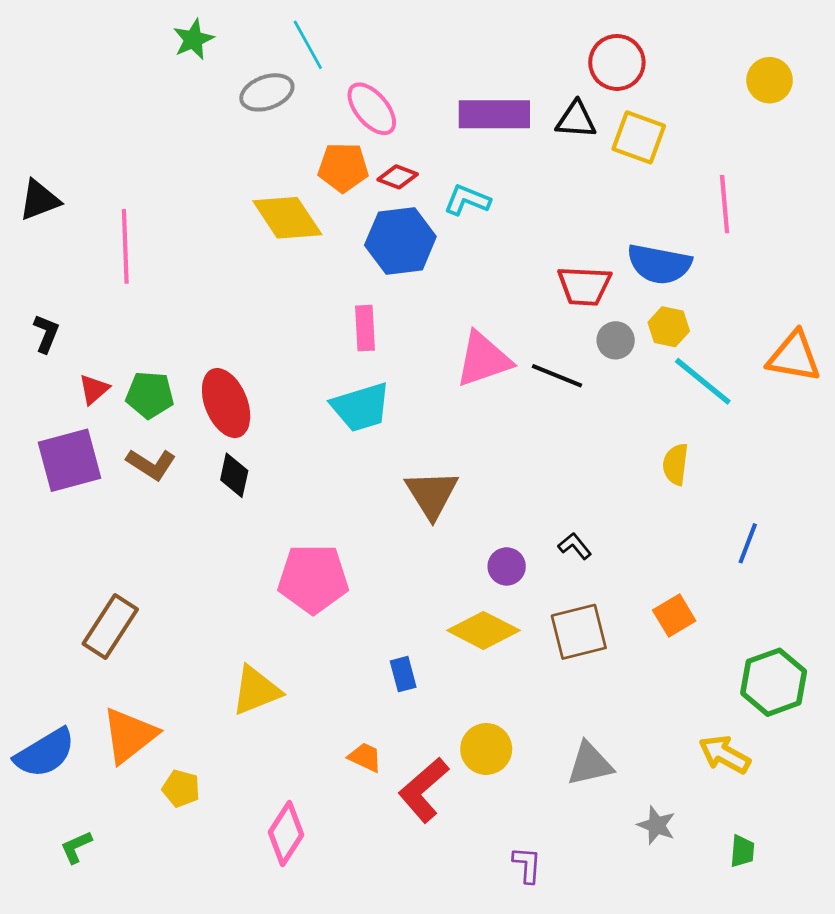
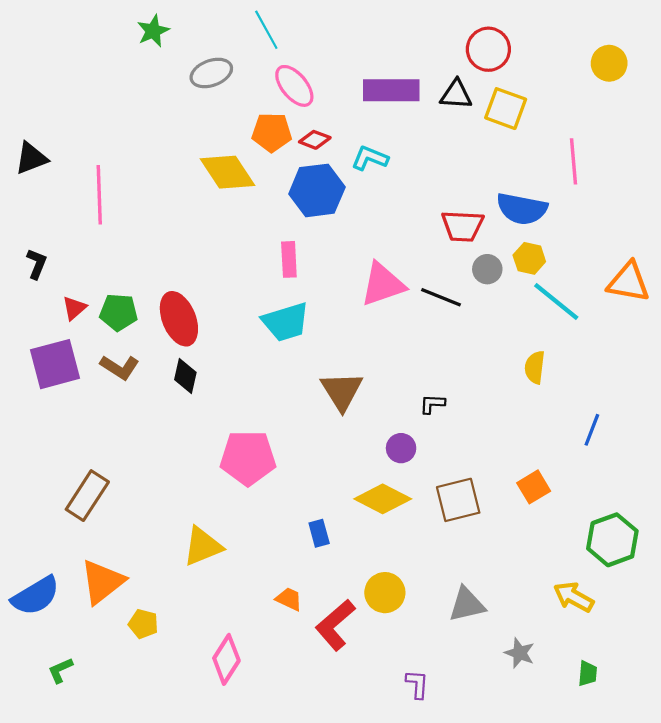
cyan line: (308, 45) -> (266, 30), moved
black L-shape: (575, 546) -> (432, 404), moved, turned -48

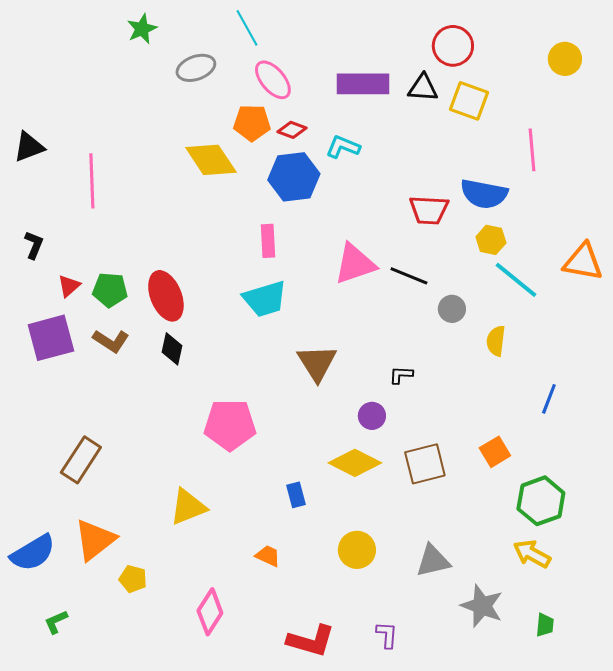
gray circle: (487, 269) -> (452, 309), moved
green hexagon: (612, 540) -> (541, 501), moved
red L-shape: (335, 625) -> (311, 641), moved, turned -123
gray star: (520, 653) -> (482, 606), size x1.5

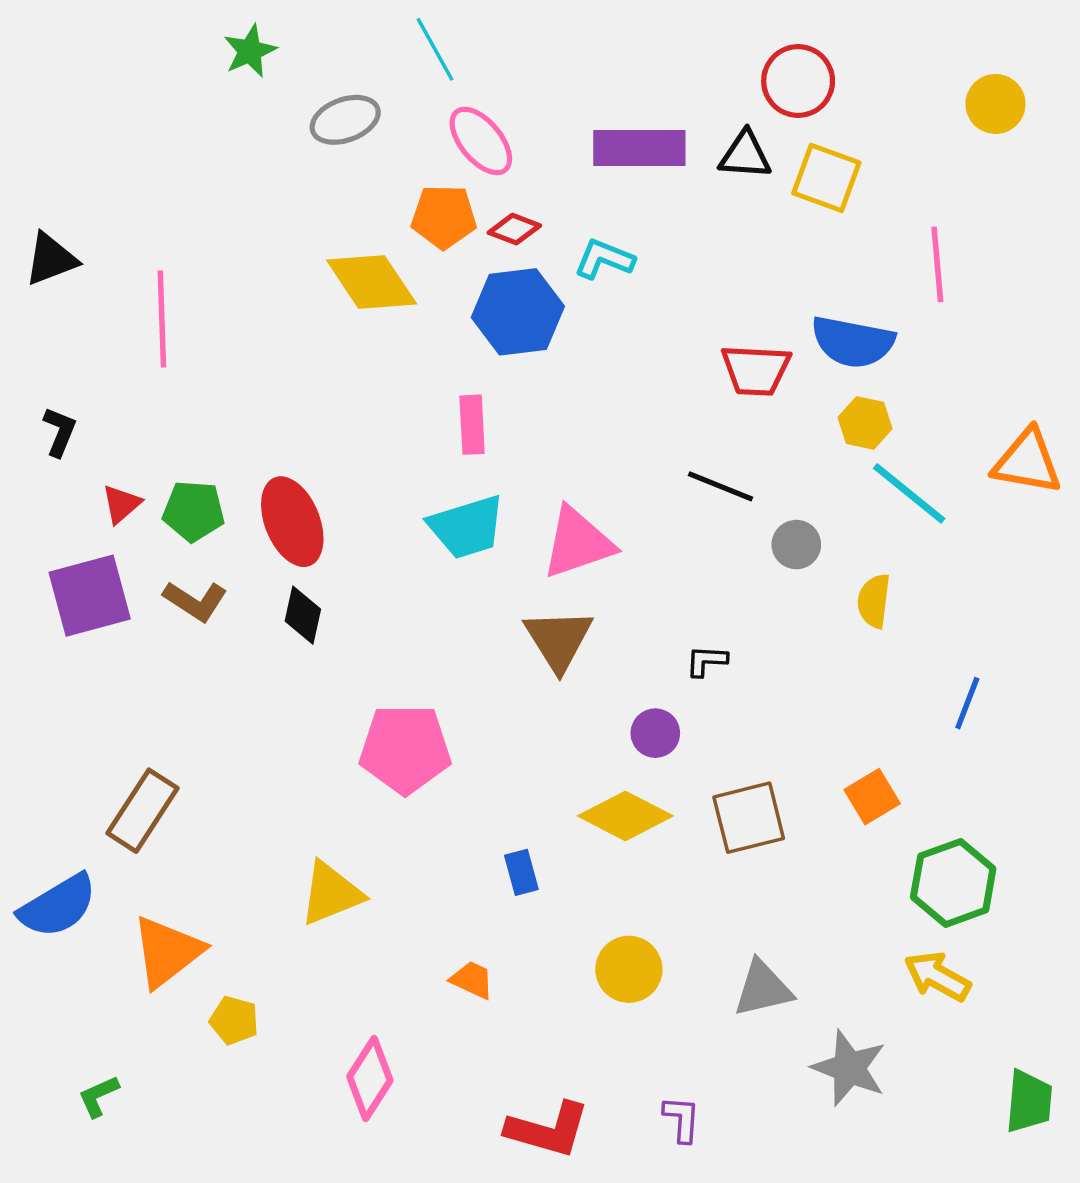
pink triangle: (355, 264) -> (578, 543), moved
blue semicircle: (33, 553) -> (58, 906), moved
green trapezoid: (545, 625) -> (1029, 1101), moved, size x1.5

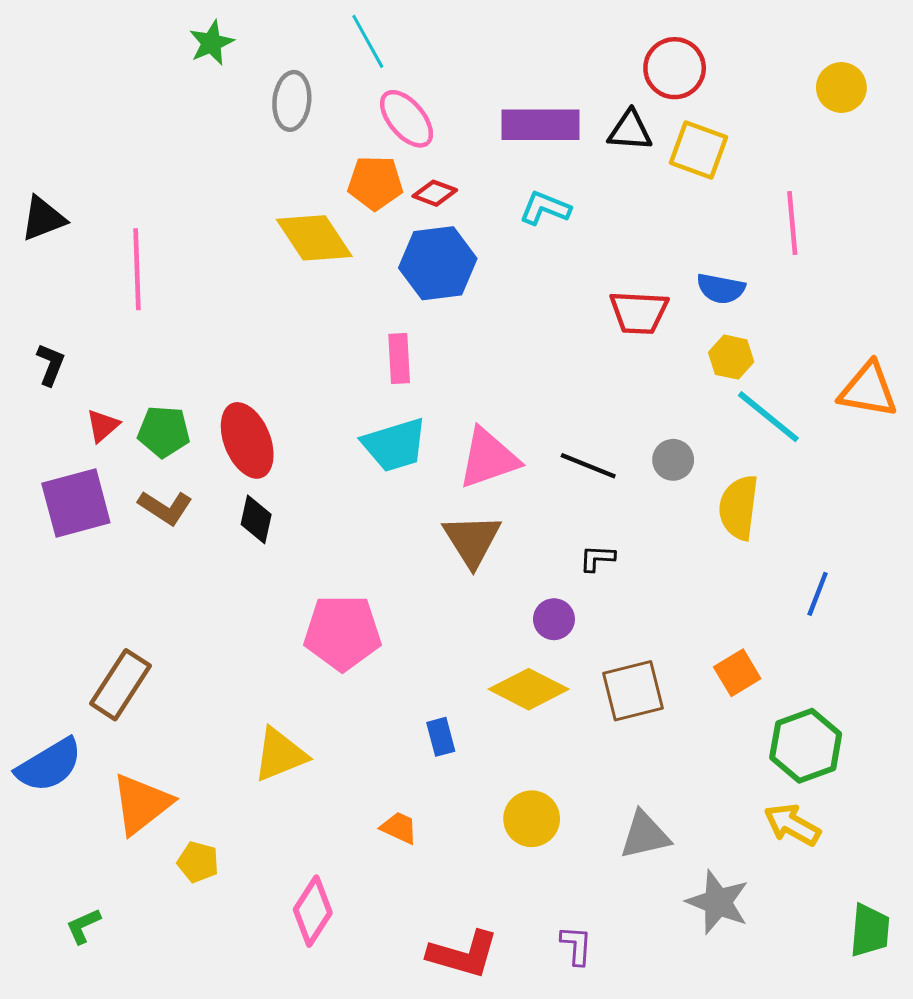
gray ellipse: (345, 120) -> (292, 101), turned -64
cyan L-shape: (604, 259) -> (545, 208), moved
blue semicircle: (853, 342) -> (721, 289), size x0.7
black line: (721, 486) -> (588, 466), moved
yellow semicircle: (874, 601) -> (739, 507), size x1.4

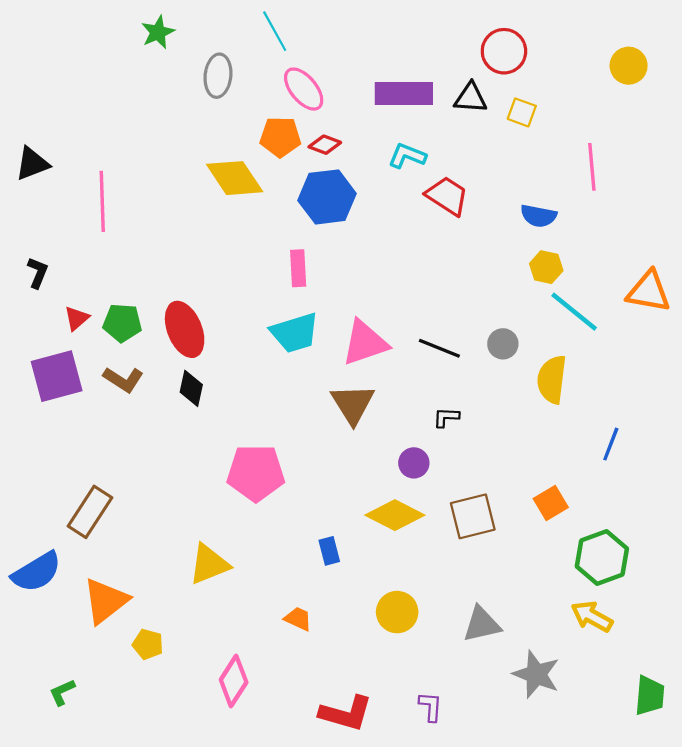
yellow square: (698, 150) -> (522, 112), size x0.7
red trapezoid: (639, 312) -> (447, 196), moved, turned -150

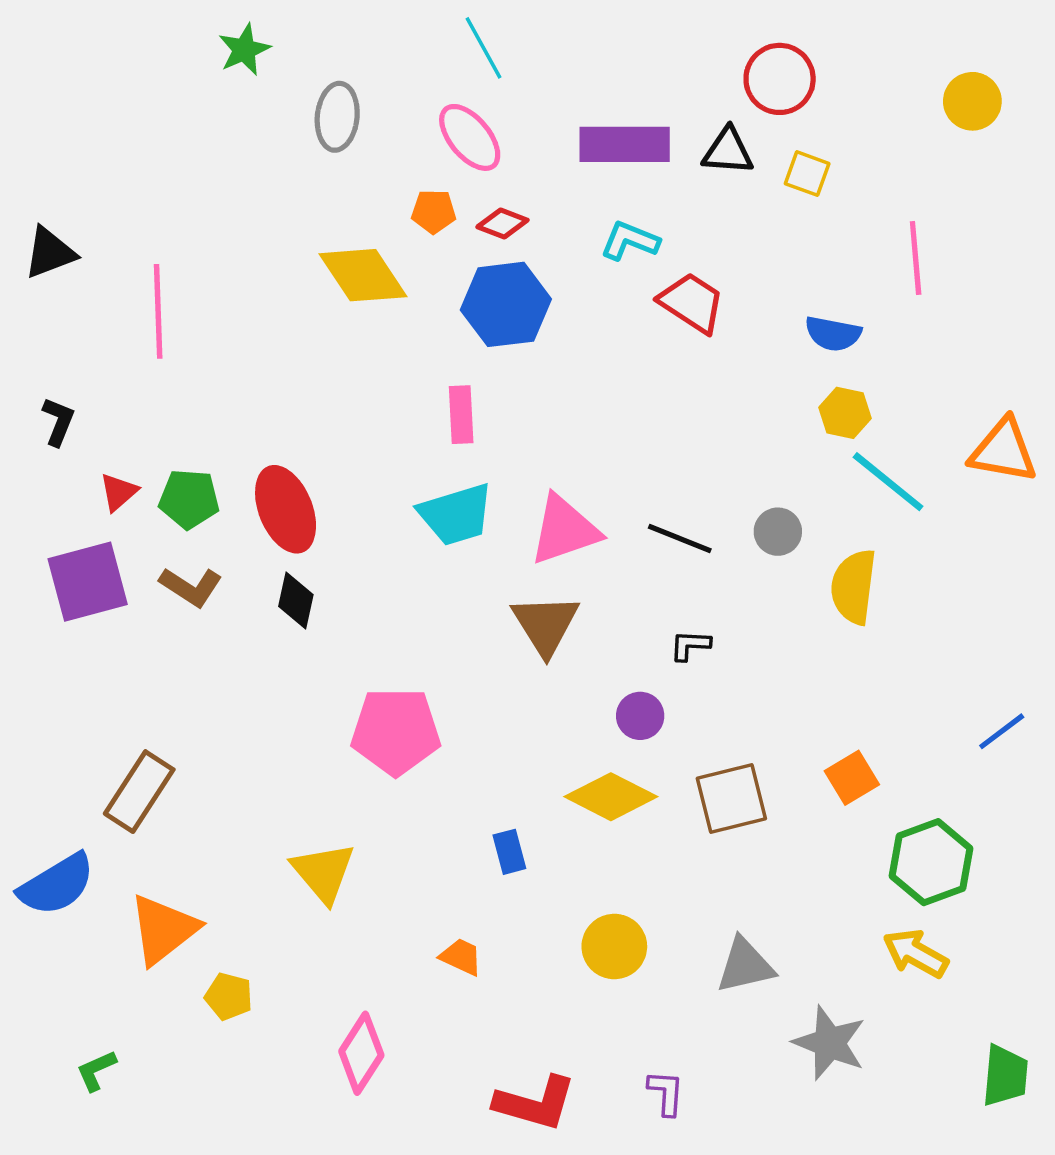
cyan line: (275, 31) -> (484, 48), moved
orange pentagon: (280, 137) -> (434, 211), size x0.7
blue line: (611, 444) -> (1002, 731), moved, turned 32
yellow triangle: (209, 564) -> (323, 872), turned -48

